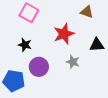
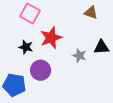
red star: (64, 34) -> (51, 38), moved
gray star: (73, 62) -> (79, 56), moved

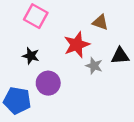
brown triangle: (91, 12) -> (100, 22), moved
red star: (51, 38) -> (77, 45), moved

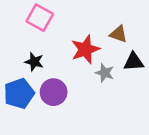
brown triangle: (100, 22) -> (118, 34), moved
blue pentagon: (17, 100) -> (19, 93), moved, turned -30

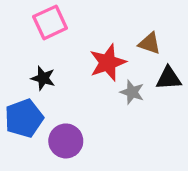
pink square: (40, 18) -> (50, 22), turned 36
purple circle: (54, 92) -> (66, 141), moved

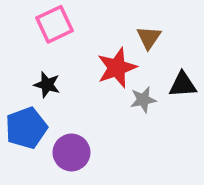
brown triangle: (149, 43) -> (149, 37), moved, turned 45
gray star: (132, 92) -> (143, 100), turned -30

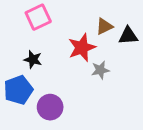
brown triangle: (149, 37) -> (104, 26), turned 30
black triangle: (183, 85) -> (128, 36), moved

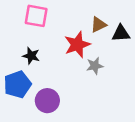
pink square: (38, 17) -> (36, 16), turned 35

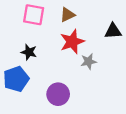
brown triangle: (98, 25) -> (67, 15), moved
purple circle: (47, 101) -> (58, 94), moved

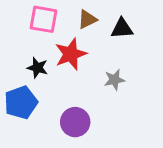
black triangle: (113, 31) -> (122, 28), moved
red star: (72, 42) -> (71, 54), moved

